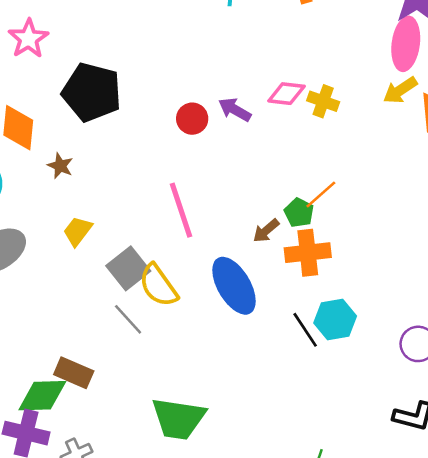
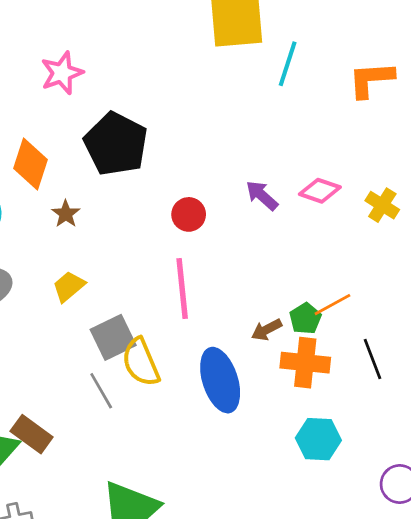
yellow cross: (323, 101) -> (382, 205), moved
red circle: (192, 119) -> (189, 214), moved
black line: (305, 330) -> (372, 359), moved

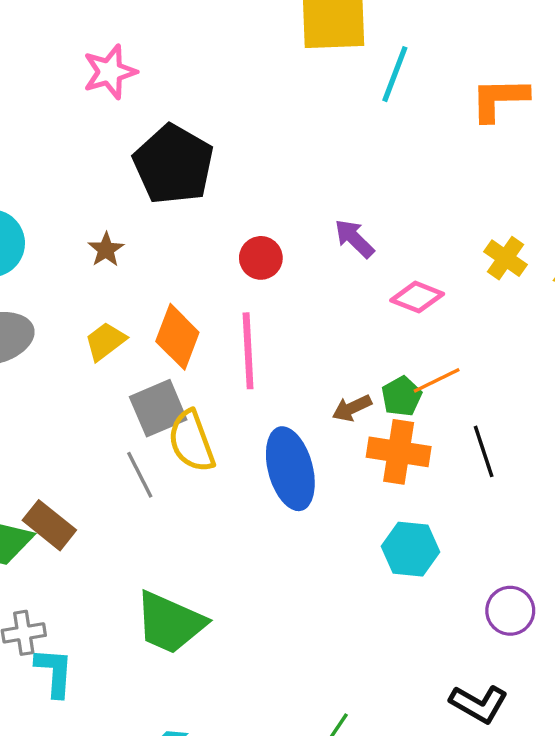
orange diamond: (31, 164) -> (177, 337), moved
pink diamond: (320, 191) -> (417, 297), moved

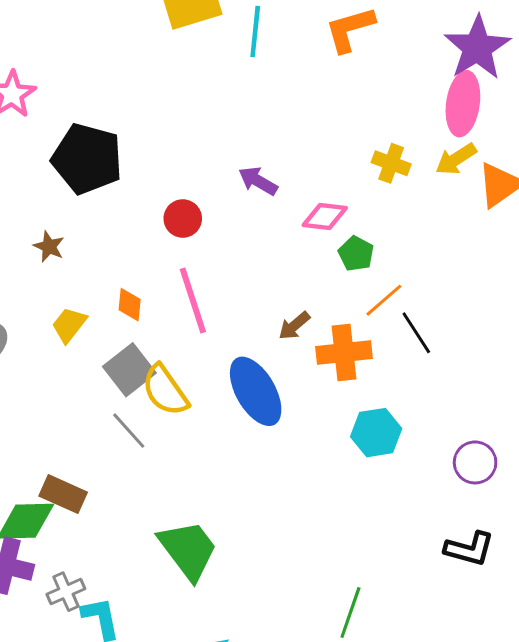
orange diamond: (177, 337) -> (130, 305), size x0.6
orange line: (437, 380) -> (384, 300), moved
green pentagon: (402, 396) -> (356, 254), moved
green trapezoid: (170, 623) -> (188, 550), turned -136

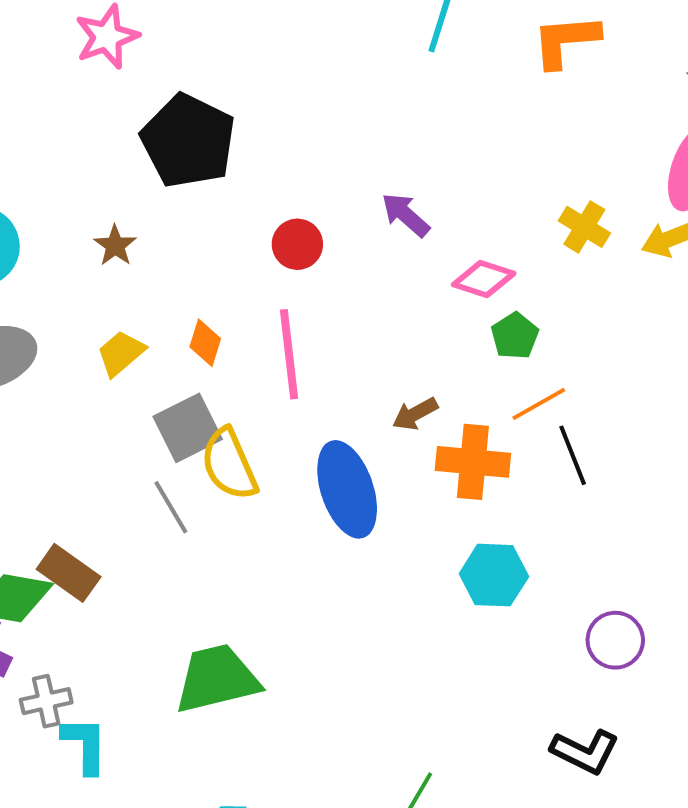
green trapezoid: (188, 550) -> (217, 679), turned -78

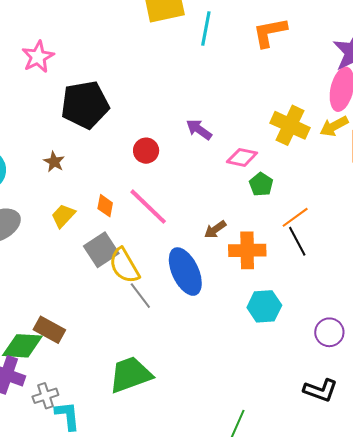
black pentagon: (188, 141) -> (85, 105), turned -30
yellow cross: (584, 227) -> (290, 125), size x1.5
pink line: (289, 354) -> (148, 207), turned -33
orange line: (539, 404) -> (295, 217), moved
gray line: (171, 507) -> (140, 296), moved

